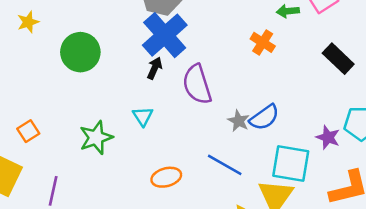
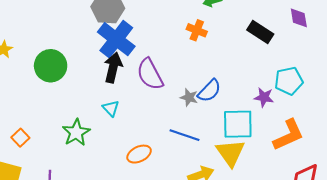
black arrow: (155, 68) -> (113, 68), size x1.6

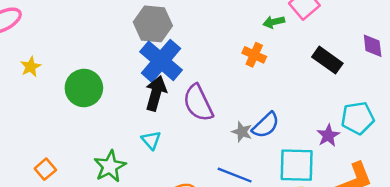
purple star: (264, 97) -> (328, 135), turned 30

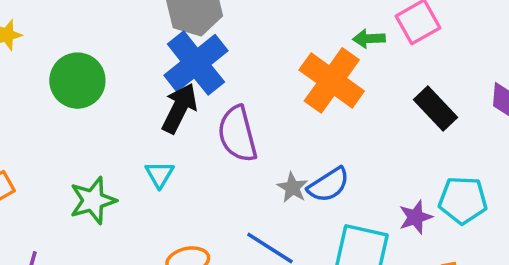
orange cross: (254, 55) -> (332, 80), size x1.8

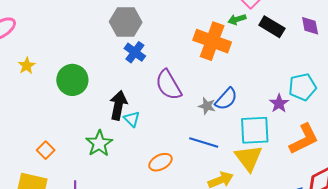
green arrow: (369, 39) -> (237, 19), moved
blue cross: (196, 63) -> (135, 52), size x0.6
black arrow: (179, 108) -> (118, 105), moved
black rectangle: (436, 108) -> (272, 27), moved

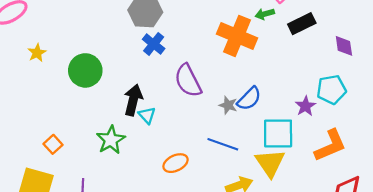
purple diamond: (310, 26) -> (344, 46), moved
black rectangle: (272, 27) -> (302, 24), turned -60

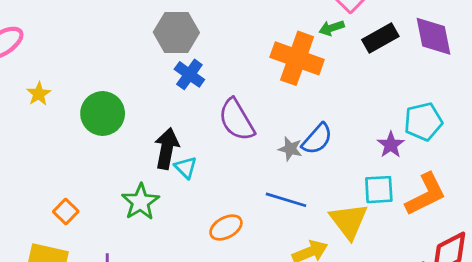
purple diamond: (344, 46) -> (433, 36), moved, size x1.5
cyan square: (278, 134) -> (379, 190), moved, size x0.7

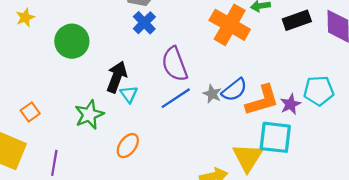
cyan square: (379, 190) -> (275, 137), size x1.4
orange L-shape: (426, 194) -> (262, 100), moved
blue line: (286, 200) -> (176, 98), moved, turned -60
orange ellipse: (226, 228) -> (128, 146), moved, turned -35

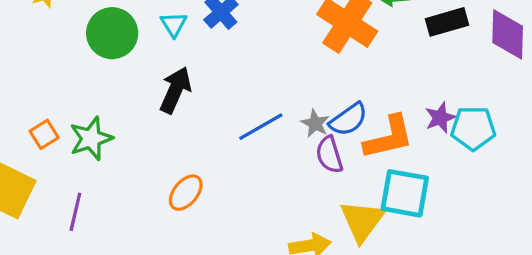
purple semicircle: (175, 64) -> (329, 155), moved, size x0.7
cyan triangle: (129, 94) -> (174, 24), moved
purple star: (290, 104) -> (440, 118), moved
green star: (89, 115) -> (91, 138), moved

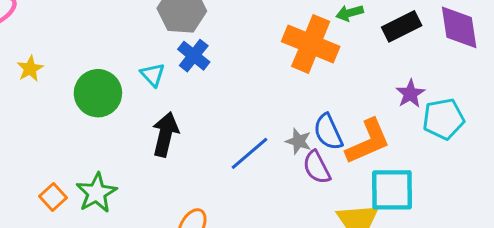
purple star: (440, 118) -> (410, 94), moved
blue semicircle: (348, 119) -> (328, 132), turned 111

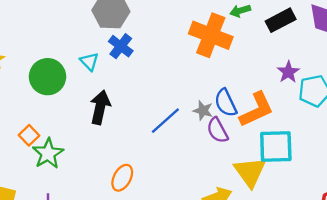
orange square: (53, 197) -> (29, 135), moved

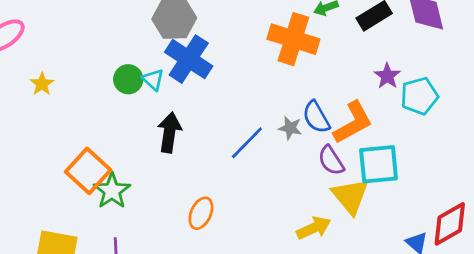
blue cross: (121, 46) -> (189, 59), size x1.6
green circle: (47, 77) -> (128, 79), moved, size x0.7
purple semicircle: (217, 130) -> (331, 160), moved
orange square: (29, 135) -> (88, 171), size x1.8

